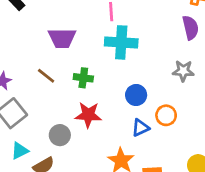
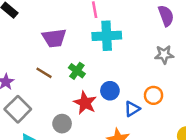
green cross: (83, 78) -> (77, 71), turned 35
blue circle: (136, 95) -> (110, 91), moved
red star: (88, 115) -> (85, 103), turned 30

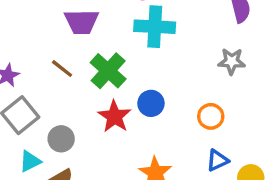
green cross: (77, 71) -> (108, 71), size x1.5
blue triangle: (132, 109) -> (217, 160), moved
gray circle: (62, 124) -> (61, 139), moved

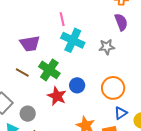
cyan cross: (155, 27) -> (73, 40), turned 30
gray star: (232, 61) -> (107, 47), moved
orange circle: (211, 116) -> (113, 88), size x1.5

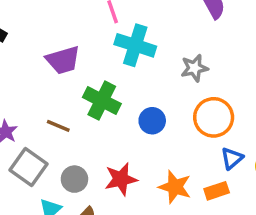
gray star: (107, 47) -> (194, 68), moved
brown line: (22, 73) -> (58, 126), moved
red star: (57, 96) -> (121, 179), moved, turned -30

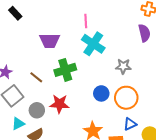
green cross: (102, 101) -> (65, 70), turned 30
blue circle: (152, 121) -> (101, 93), moved
red star: (121, 179) -> (59, 104), moved

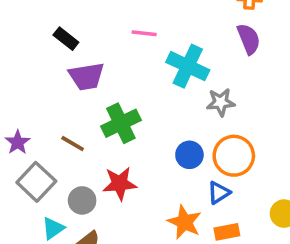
black rectangle: (15, 13) -> (66, 39), moved
pink line: (86, 21) -> (144, 33), turned -72
cyan cross: (93, 44) -> (188, 66), moved
blue triangle: (130, 124) -> (219, 193), moved

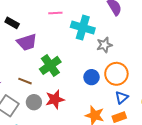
blue triangle: (219, 193) -> (122, 97), moved
gray circle: (82, 200) -> (34, 102), moved

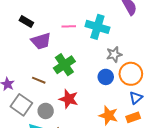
pink line: (55, 13) -> (69, 26), moved
gray star: (104, 45) -> (114, 54), moved
red star: (55, 99) -> (69, 99), turned 30
gray circle: (34, 102) -> (46, 111), moved

